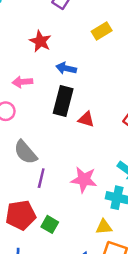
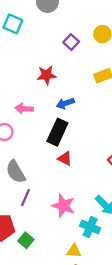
red star: (40, 41) -> (47, 75), turned 30
blue arrow: (66, 68) -> (65, 103), turned -42
red triangle: (86, 119) -> (65, 159), moved

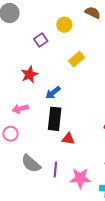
purple square: (71, 42) -> (41, 40), turned 32
purple line: (25, 197) -> (55, 169), moved

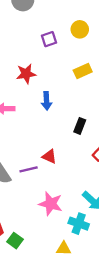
blue arrow: (53, 93) -> (47, 101), turned -70
black rectangle: (55, 119) -> (80, 126), moved, size x0.6
purple line: (55, 169) -> (29, 169), moved, turned 56

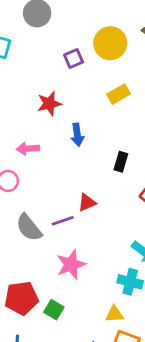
yellow circle: (80, 29) -> (110, 43), size x1.5
red triangle: (49, 156) -> (87, 203), turned -42
pink star: (51, 204) -> (71, 265), moved, turned -30

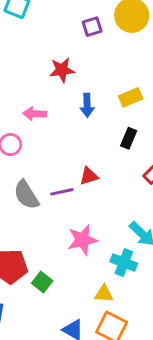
yellow rectangle: (118, 94) -> (131, 97), moved
pink star: (71, 265) -> (83, 240), moved

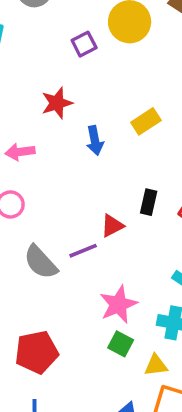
pink arrow: (35, 114) -> (20, 152), moved
black rectangle: (129, 138) -> (149, 202), moved
green square: (42, 282) -> (121, 344), moved

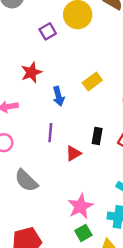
purple line: (83, 251) -> (50, 133), moved, turned -60
green square: (121, 344) -> (83, 233), turned 35

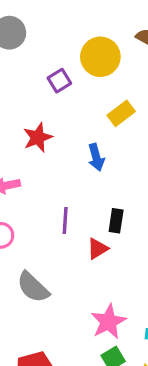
yellow rectangle: (92, 81) -> (121, 113), moved
blue arrow: (58, 96) -> (96, 157), moved
black rectangle: (97, 136) -> (116, 221), moved

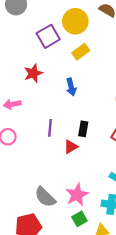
purple square: (59, 81) -> (48, 36), size x1.5
yellow rectangle: (121, 113) -> (81, 52), moved
gray semicircle: (33, 287) -> (45, 197), moved

